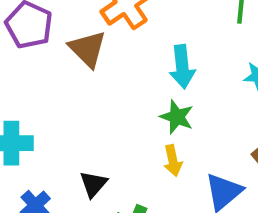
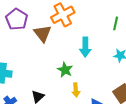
green star: (177, 117) -> (65, 70), moved

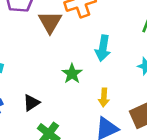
yellow arrow: (76, 90) -> (104, 98), moved

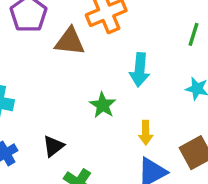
brown triangle: (50, 22) -> (70, 41), turned -50

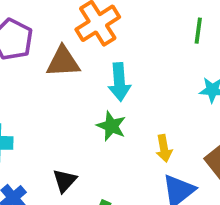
cyan arrow: (140, 70) -> (119, 82), moved

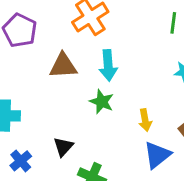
brown triangle: (63, 62) -> (63, 66), moved

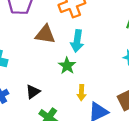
yellow arrow: (145, 120) -> (81, 93), moved

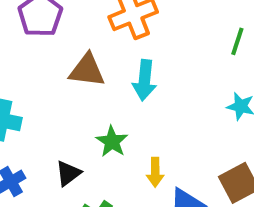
green star: (67, 66) -> (112, 141), moved

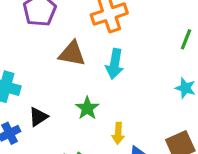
black triangle: (68, 173) -> (38, 117), moved

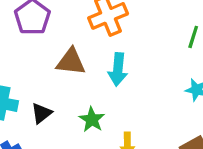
black triangle: (38, 117) -> (41, 113), moved

